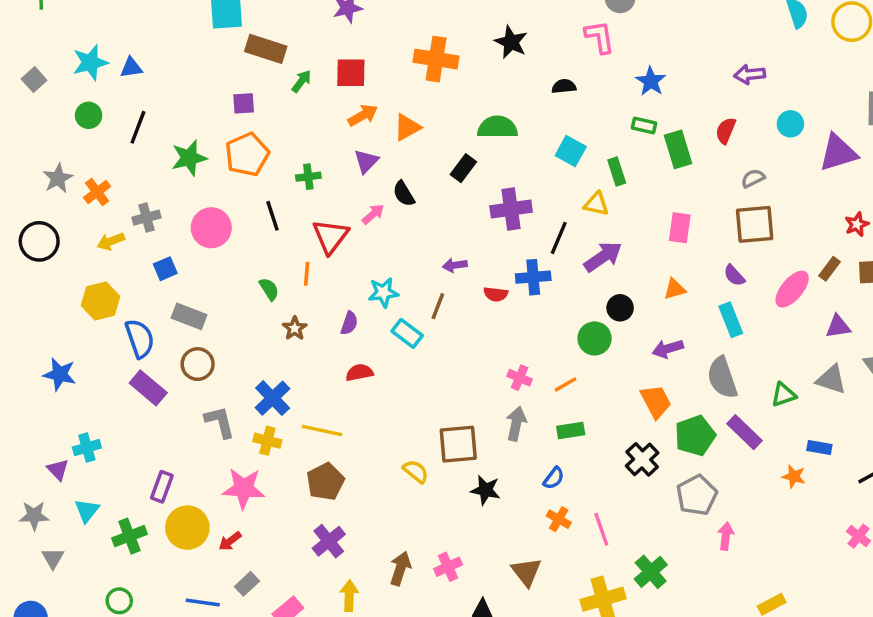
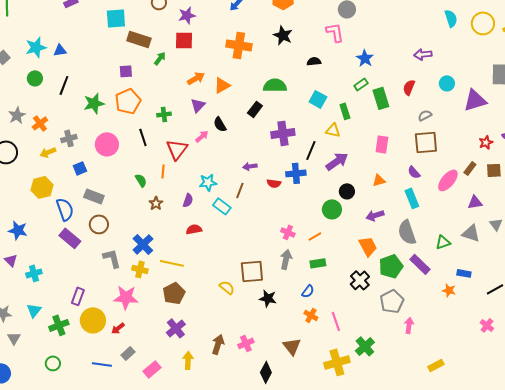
red square: (351, 73) -> (184, 40), moved
green rectangle: (644, 126) -> (361, 84), turned -48
purple triangle: (58, 470) -> (11, 260), moved

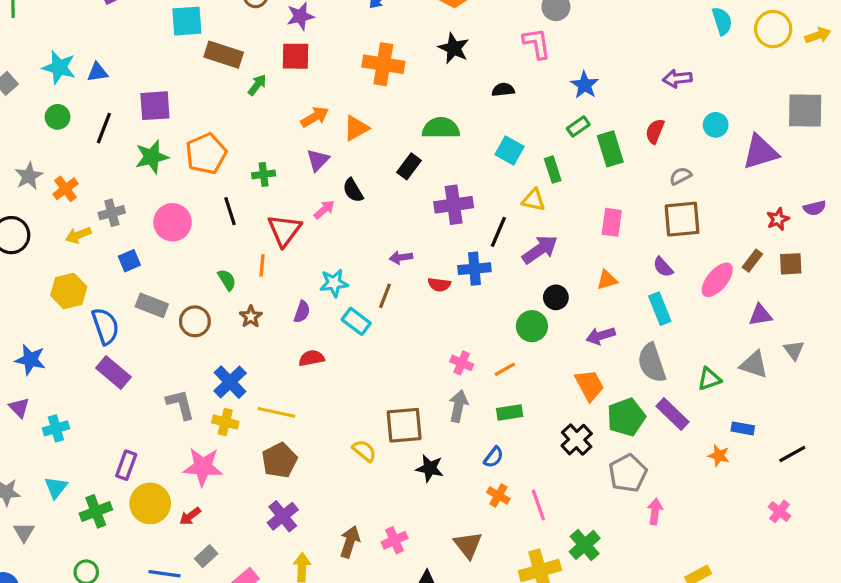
cyan star: (36, 47) -> (59, 67), turned 30
purple square: (126, 71) -> (155, 106), moved, size x1.5
brown circle: (99, 224) -> (195, 321), moved

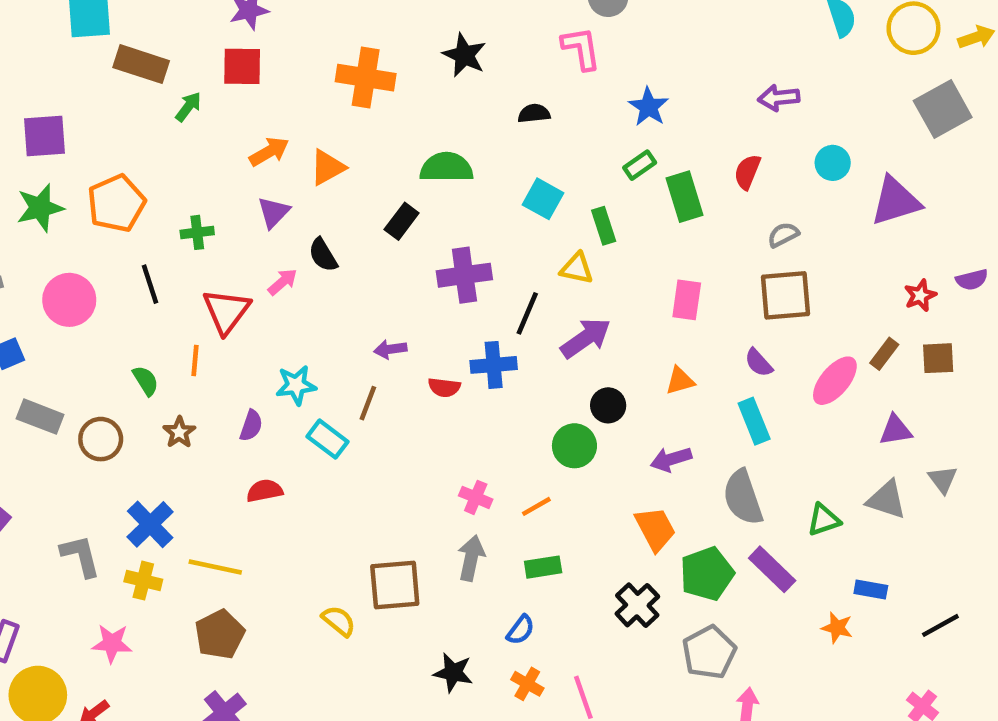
gray square: (805, 110) -> (943, 109), moved, turned -30
pink star: (203, 467) -> (112, 643), size x0.7
black star: (430, 468) -> (453, 673), moved

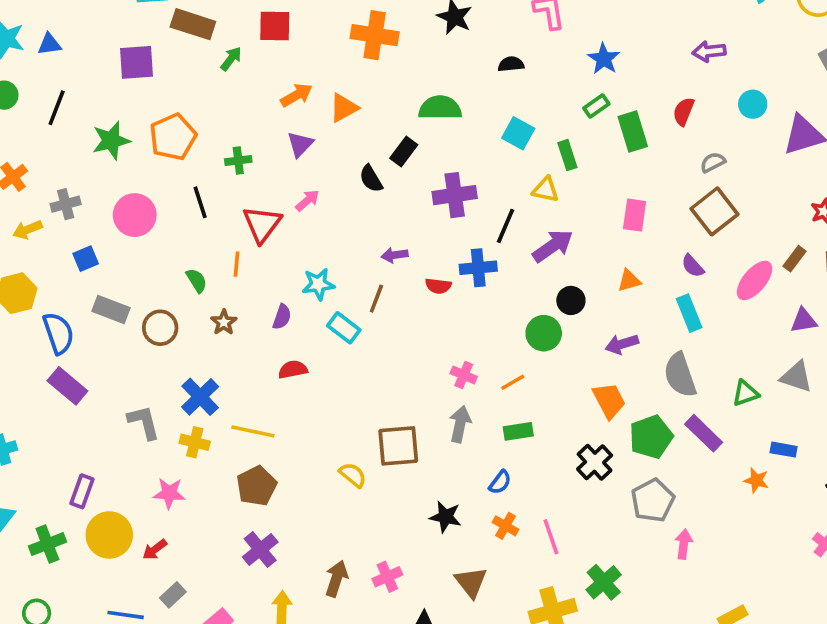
purple square: (45, 136) -> (137, 62), moved
black semicircle: (323, 255) -> (371, 179), moved
brown square: (786, 295) -> (715, 211), turned -33

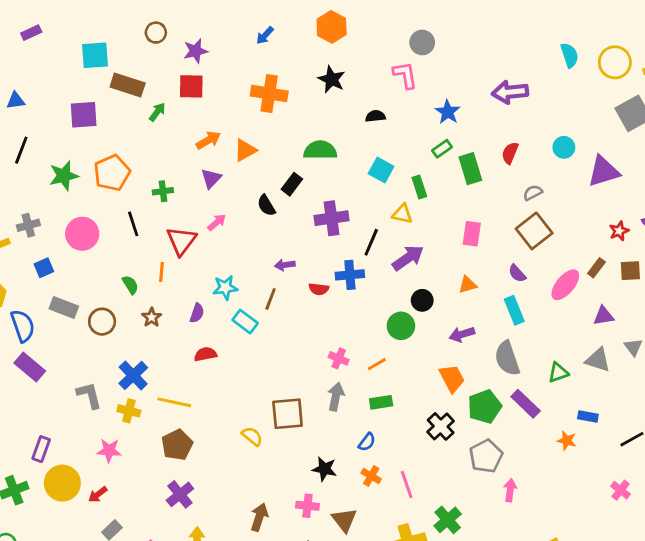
purple arrow: (709, 51) -> (510, 92), moved, size x1.4
pink cross: (387, 577) -> (307, 506), moved, turned 30
brown arrow: (336, 579) -> (259, 517), moved

